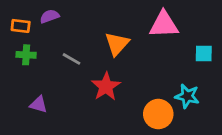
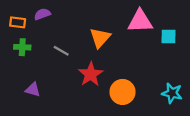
cyan square: (204, 53) -> (168, 37), moved
cyan star: (187, 96) -> (172, 93), moved
orange circle: (158, 114) -> (123, 92), moved

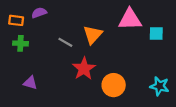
gray line: (61, 51) -> (65, 42), moved

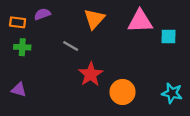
orange triangle: (93, 35) -> (94, 19), moved
purple triangle: (30, 83) -> (19, 90), moved

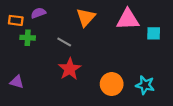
green cross: (22, 47) -> (28, 38), moved
red star: (91, 74) -> (70, 69), moved
cyan star: (172, 93) -> (145, 85), moved

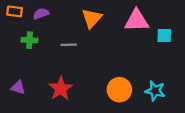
orange rectangle: (16, 20) -> (15, 11), moved
gray line: (64, 42) -> (69, 45), turned -32
red star: (70, 69) -> (61, 89), moved

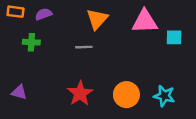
gray line: (69, 45) -> (84, 47), moved
red star: (61, 89) -> (80, 93), moved

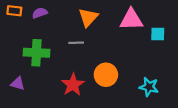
green cross: (31, 42) -> (36, 53), moved, size x1.6
orange circle: (126, 95) -> (106, 75), moved

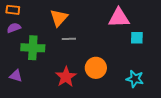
purple semicircle: (40, 13) -> (14, 28), moved
orange triangle: (88, 17) -> (59, 18), moved
cyan square: (158, 34) -> (137, 38), moved

